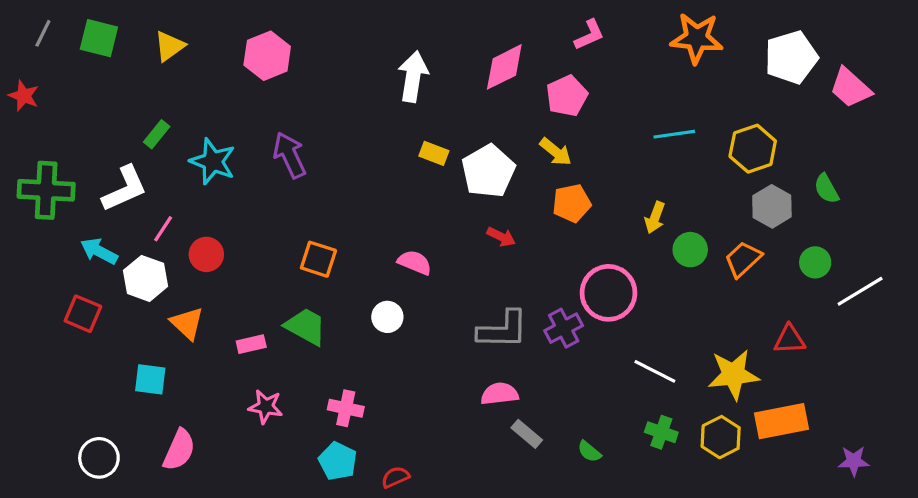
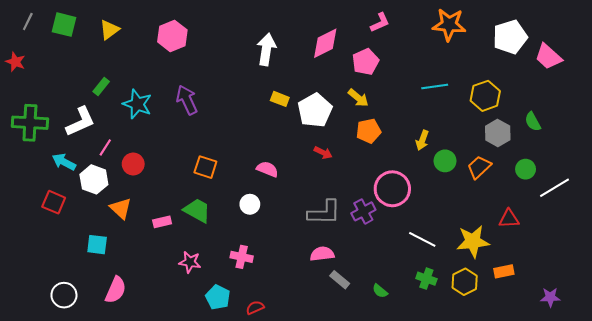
pink star: (266, 407) -> (190, 262), moved
pink cross: (346, 408) -> (242, 257), moved
orange rectangle: (782, 421) -> (504, 271), size x0.6

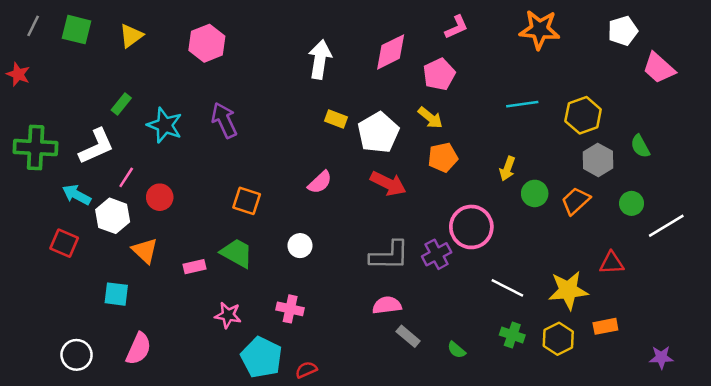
white pentagon: (510, 37) -> (623, 31), moved, size x0.7
red arrow: (323, 153) -> (388, 184), size x1.6
pink semicircle: (267, 169) -> (320, 182), moved, turned 115
cyan pentagon: (218, 297) -> (262, 357), size x1.4

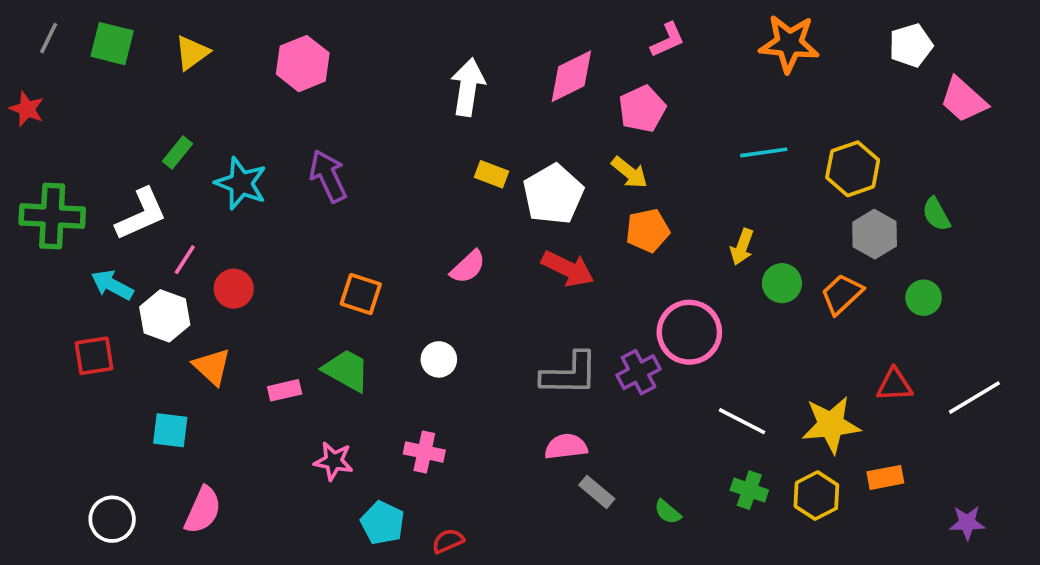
white line: (666, 226) -> (974, 398), moved
red square: (64, 243) -> (94, 356), turned -32
cyan pentagon: (262, 357) -> (383, 523), size x0.7

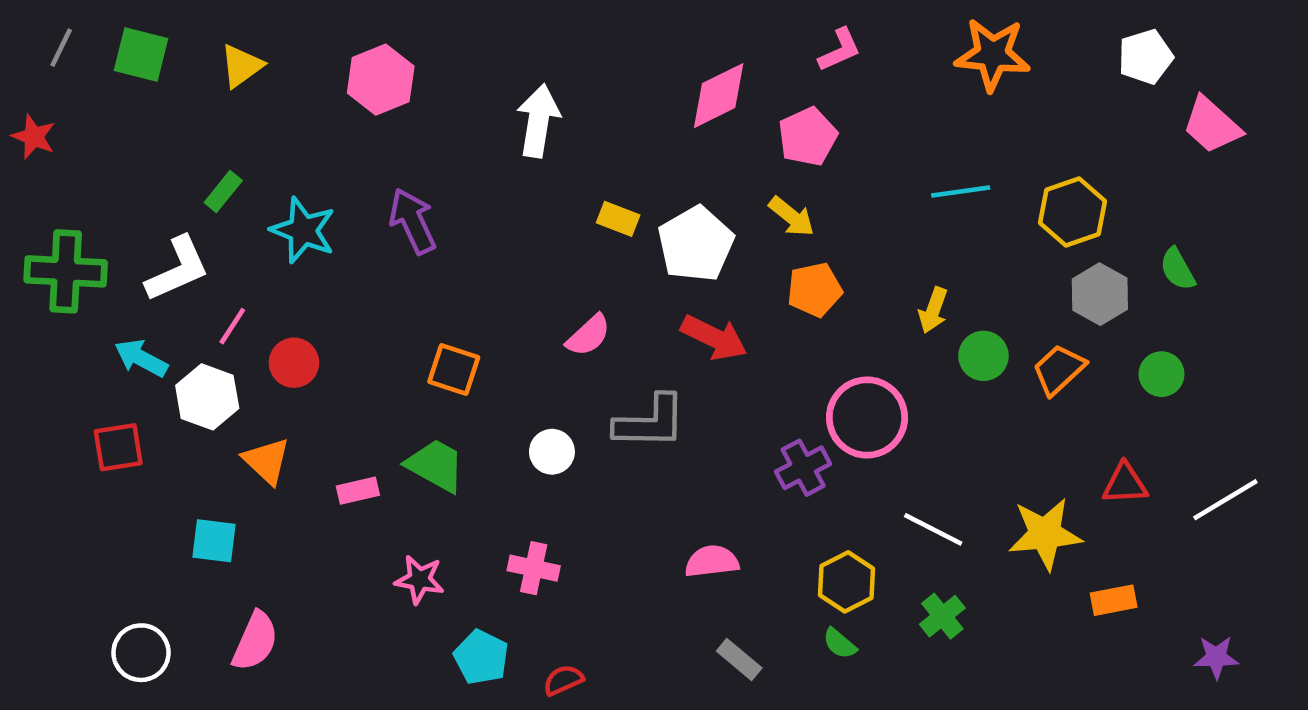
white arrow: (468, 87) -> (538, 121), moved
gray L-shape: (570, 374) -> (650, 422), moved
green cross: (749, 490) -> (942, 616), turned 32
gray rectangle: (597, 492) -> (739, 659), moved
yellow hexagon: (816, 496) -> (846, 582), moved

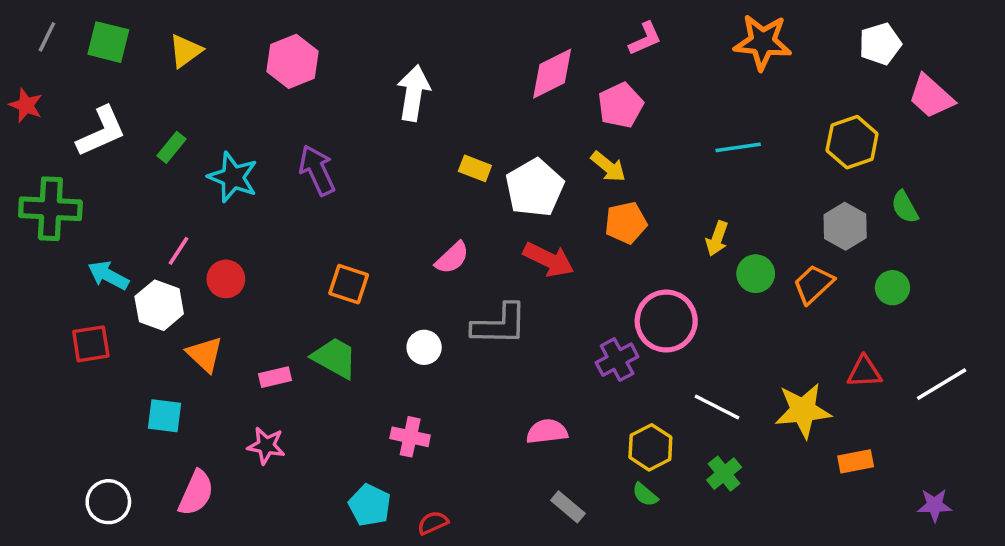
yellow hexagon: (1072, 212) -> (852, 142), moved
white L-shape: (178, 269) -> (101, 132), moved
pink star: (420, 580) -> (266, 446), moved

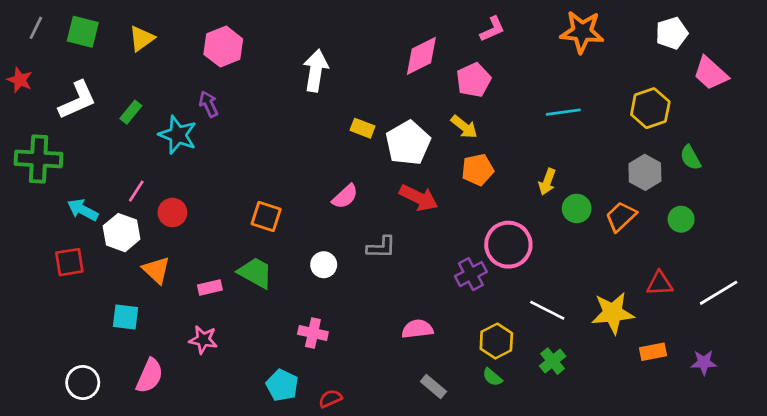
purple arrow: (317, 170) -> (209, 104), moved, size x0.7
gray L-shape: (500, 325) -> (381, 247), size x0.7
purple star: (935, 505) -> (704, 362), moved

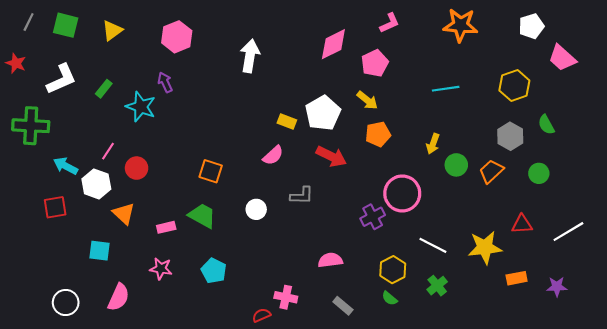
yellow rectangle: (362, 128) -> (287, 121), moved
pink cross: (313, 333) -> (286, 297), moved
cyan pentagon: (282, 385) -> (214, 271), moved

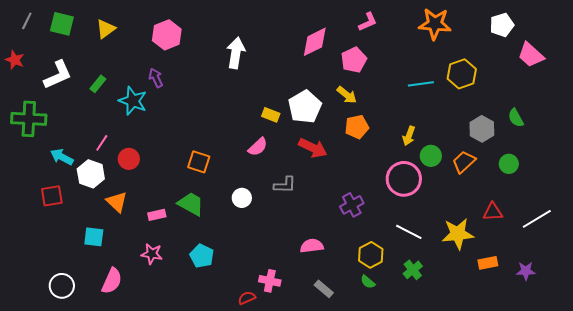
yellow hexagon: (514, 85) -> (462, 74), moved
pink circle: (402, 193) -> (404, 179), moved

